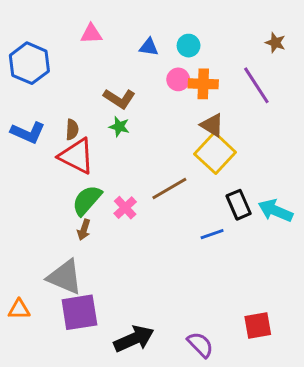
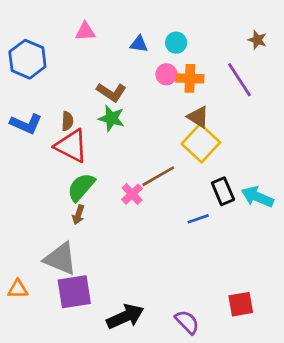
green star: (119, 127) -> (111, 118), size x1.4
pink cross: (125, 208) -> (132, 194), moved

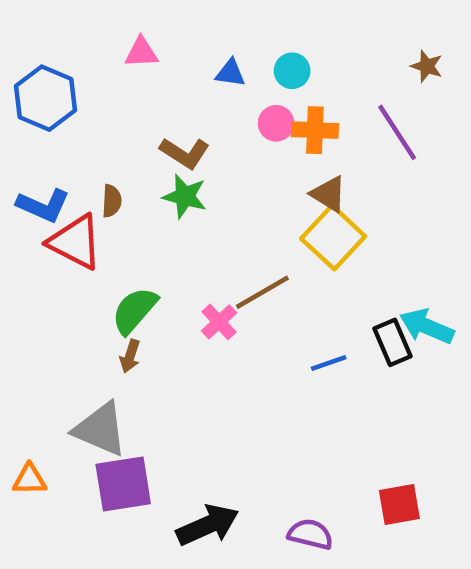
red triangle: (71, 146) -> (75, 242), moved
black rectangle: (223, 191) -> (393, 342), moved
purple semicircle: (187, 322) -> (310, 534), turned -32

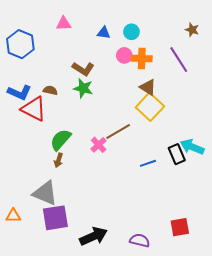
brown semicircle: (112, 201) -> (50, 90), turned -80

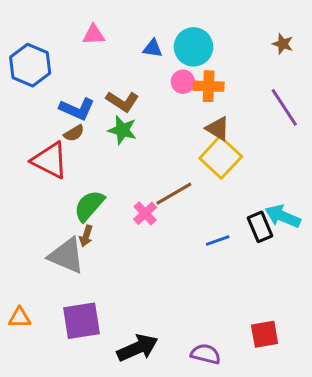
cyan circle: (131, 32) -> (193, 47), size x1.6
purple line: (179, 60) -> (284, 107), moved
brown semicircle: (50, 90) -> (74, 133), turned 136
blue L-shape: (19, 92) -> (77, 109), moved
gray triangle: (45, 193) -> (66, 256), moved

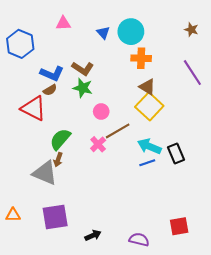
blue triangle: (153, 48) -> (103, 33), turned 40
pink circle: (183, 82) -> (101, 111), moved
cyan arrow: (283, 216) -> (149, 146), moved
black arrow: (138, 348) -> (93, 235), size x0.6

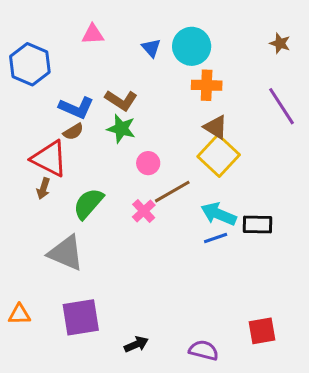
black rectangle: (176, 154) -> (258, 225), turned -66
brown arrow: (58, 160) -> (43, 189), moved

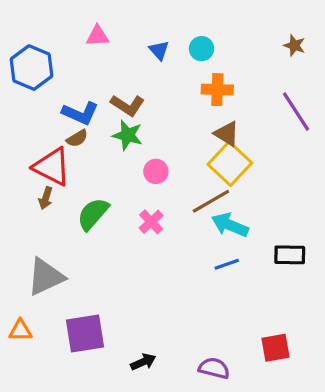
cyan circle: (192, 46) -> (202, 49), size x0.6
brown line: (172, 192) -> (211, 201), moved
black rectangle: (258, 225) -> (290, 255), moved
blue line: (216, 238) -> (227, 264), moved
gray triangle: (66, 253) -> (46, 277), moved, turned -48

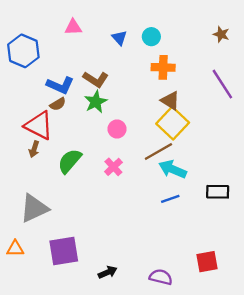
green star: (128, 135) -> (96, 102), turned 30

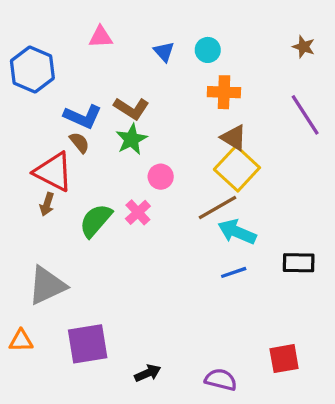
brown semicircle: (58, 104) -> (79, 143), turned -98
pink cross: (113, 167) -> (138, 212), moved

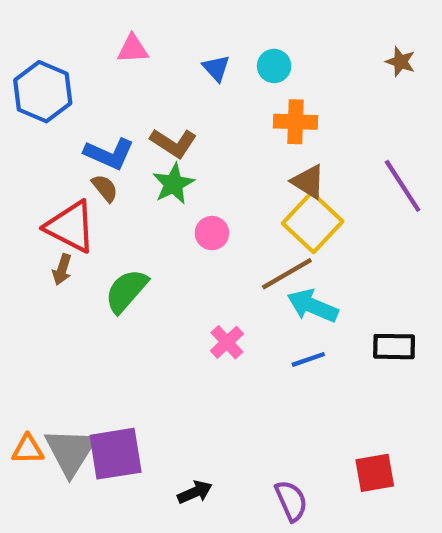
purple line: (305, 115) -> (403, 186), moved
pink cross: (138, 212) -> (227, 342), moved
gray triangle: (47, 285) -> (71, 452), moved, turned -33
purple semicircle: (221, 380) -> (291, 501), turned 52

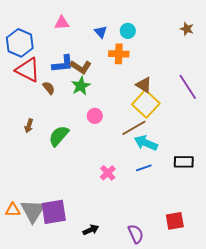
orange cross: (295, 122) -> (119, 54), moved
blue L-shape: (109, 154) -> (63, 64), moved, turned -30
red triangle: (71, 227) -> (28, 70), moved
pink circle: (212, 233) -> (95, 116), moved
pink cross: (227, 342) -> (108, 173), moved

